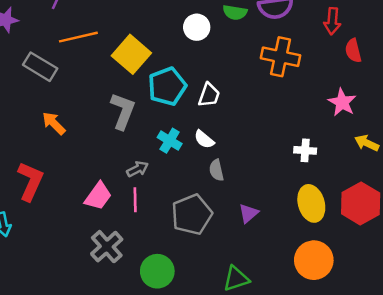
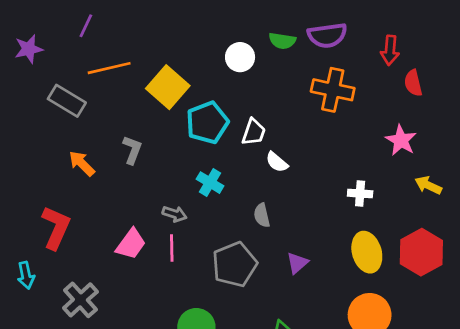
gray L-shape: (123, 111) -> (132, 150), moved, size x0.7
white semicircle: (204, 139) -> (277, 162), moved
gray arrow: (138, 169) -> (175, 214), turned 45
gray cross: (107, 247) -> (80, 300), moved

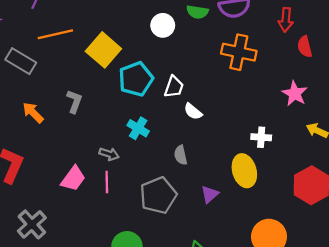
yellow ellipse: (367, 252) -> (244, 171), moved

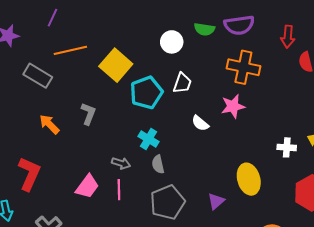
white trapezoid: (174, 87) -> (182, 83), moved
pink star: (295, 94) -> (233, 106), moved, turned 30
white cross: (261, 137) -> (287, 147), moved
gray semicircle: (181, 155) -> (158, 164), moved

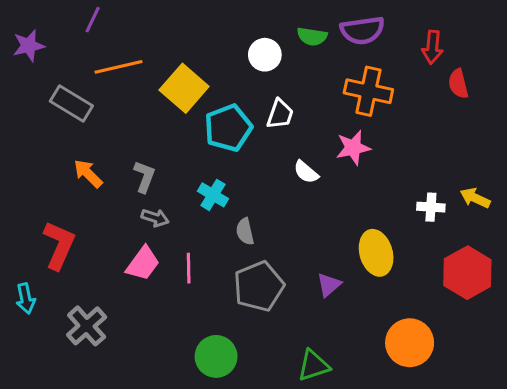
gray L-shape: (88, 114) -> (144, 177), moved
cyan cross: (148, 139) -> (213, 195), moved
gray arrow: (121, 163) -> (155, 218), moved

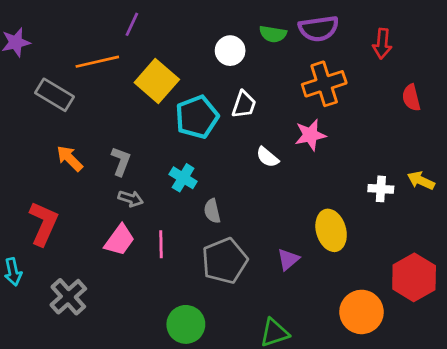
purple line: (93, 20) -> (132, 24), moved
red semicircle: (458, 84) -> (411, 98), moved
orange cross: (368, 91) -> (324, 84), turned -30
red hexagon: (467, 273) -> (414, 277), moved

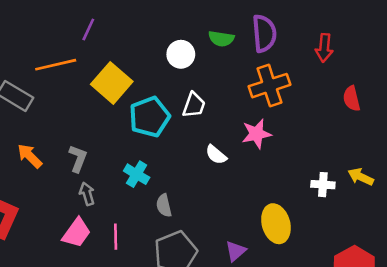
purple semicircle: (319, 28) -> (264, 33), turned -87
gray arrow: (131, 199) -> (87, 194), turned -125

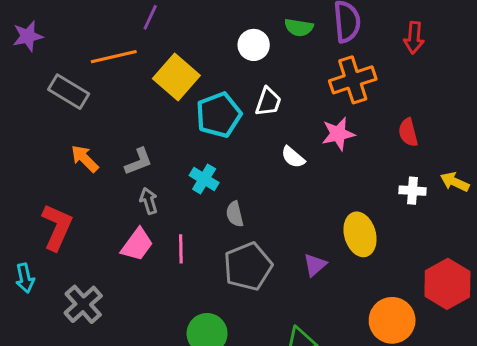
red semicircle: (352, 99) -> (408, 132), moved
gray L-shape: (78, 159) -> (139, 162), turned 48

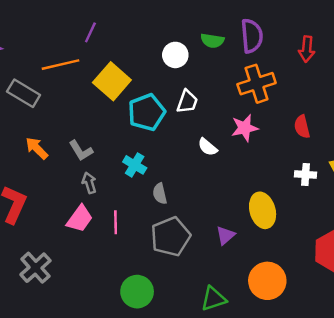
gray L-shape: (139, 162) -> (81, 151), turned 80
orange circle: (392, 320) -> (267, 281), moved

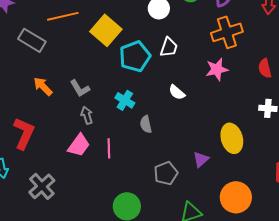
white semicircle: (208, 147) -> (177, 92), moved
gray pentagon: (171, 237) -> (166, 173), moved, size x0.7

